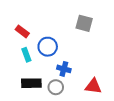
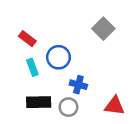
gray square: (84, 23) -> (103, 29), turned 30

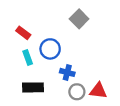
gray square: (103, 29) -> (79, 19), moved
gray circle: (68, 107) -> (77, 92), moved

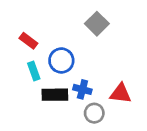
black rectangle: (33, 87) -> (55, 95), moved
red triangle: (98, 91) -> (121, 93), moved

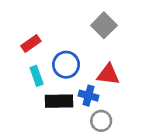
red rectangle: (28, 41) -> (31, 44), turned -72
red triangle: (121, 93) -> (108, 74), moved

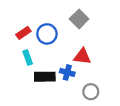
blue circle: (66, 65) -> (47, 34), moved
gray circle: (101, 121) -> (91, 92), moved

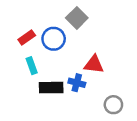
gray square: (79, 19) -> (77, 18), moved
gray circle: (91, 92) -> (113, 105), moved

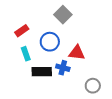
blue circle: (54, 39) -> (50, 42), moved

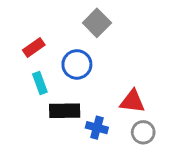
red triangle: (77, 53) -> (132, 101), moved
blue cross: (63, 68) -> (97, 128), moved

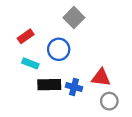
cyan rectangle: (40, 83) -> (30, 63), turned -49
blue cross: (97, 128) -> (74, 87), moved

